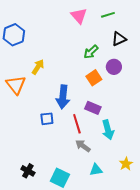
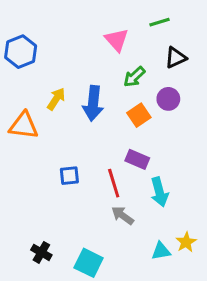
pink triangle: (79, 16) -> (117, 40), moved
orange triangle: (16, 85) -> (24, 125), turned -45
blue arrow: (63, 97) -> (93, 103), moved
cyan triangle: (96, 170) -> (161, 251), moved

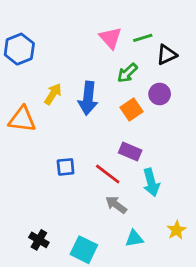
green line: (159, 22) -> (143, 38), moved
red line: (114, 183) -> (108, 174), turned -36
cyan triangle: (161, 251) -> (134, 238), moved

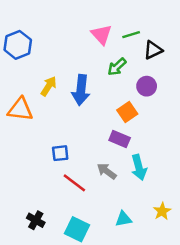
orange square: (132, 109) -> (127, 112), moved
red line: (108, 174) -> (74, 183), moved
gray arrow: (116, 205) -> (107, 171), moved

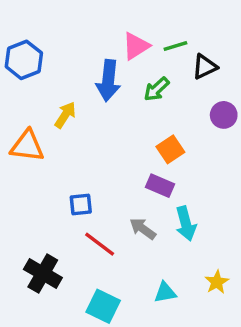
pink triangle: (101, 35) -> (136, 46), turned 40
purple circle: (147, 86) -> (224, 115), moved
blue arrow: (81, 90) -> (108, 81), moved
black cross: (36, 220) -> (43, 273), moved, size x1.5

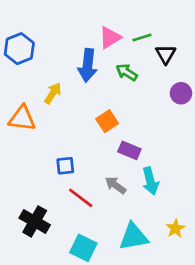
black triangle: (205, 67) -> (166, 54), turned -35
green arrow: (157, 89) -> (127, 72), turned 75
orange square: (170, 149) -> (107, 121), moved
cyan triangle: (165, 292) -> (134, 237), size x1.6

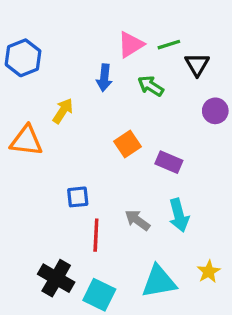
blue arrow: (88, 65) -> (104, 78), size x0.7
purple rectangle: (129, 150) -> (169, 162), moved
red line: (81, 198) -> (96, 235), turned 56
black cross: (35, 221) -> (56, 278), moved

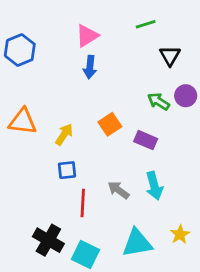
pink triangle: (131, 45) -> (87, 36), moved
green line: (169, 45) -> (146, 24), moved
green arrow: (151, 86) -> (158, 101), moved
yellow arrow: (63, 111) -> (64, 134), moved

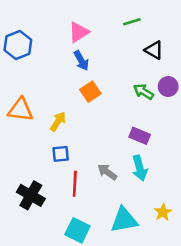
black triangle: (170, 56) -> (154, 50), turned -30
blue arrow: (90, 67) -> (81, 61), turned -36
orange square: (110, 124) -> (90, 92), moved
purple rectangle: (146, 140) -> (140, 136), moved
black cross: (48, 240) -> (31, 195), moved

